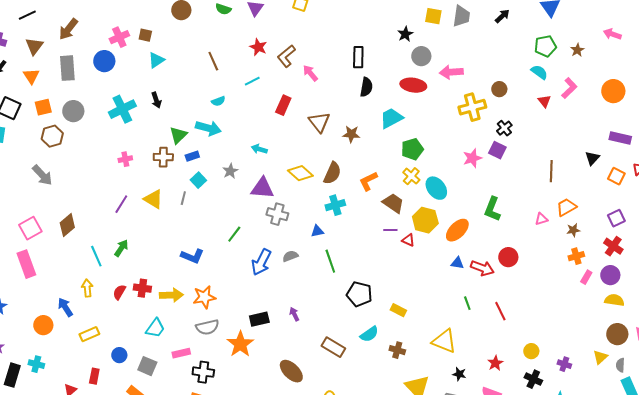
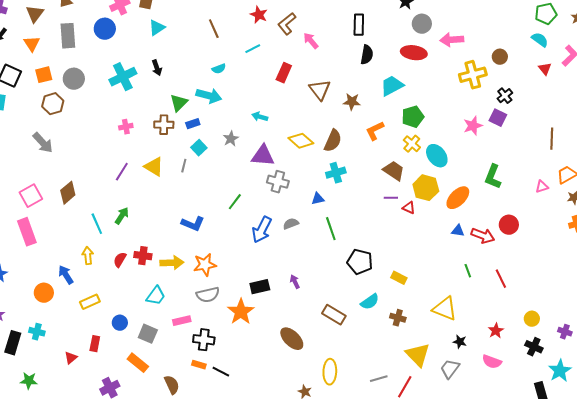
orange L-shape: (368, 181) -> (375, 131), moved

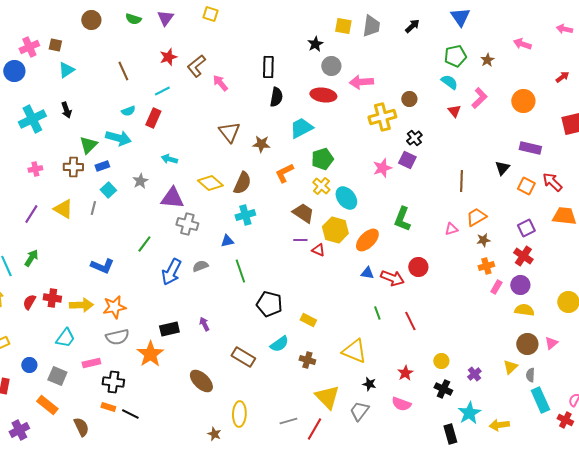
red star: (259, 15) -> (168, 57), turned 30
red rectangle: (284, 73) -> (153, 118), moved
purple cross: (565, 332) -> (474, 374), turned 32

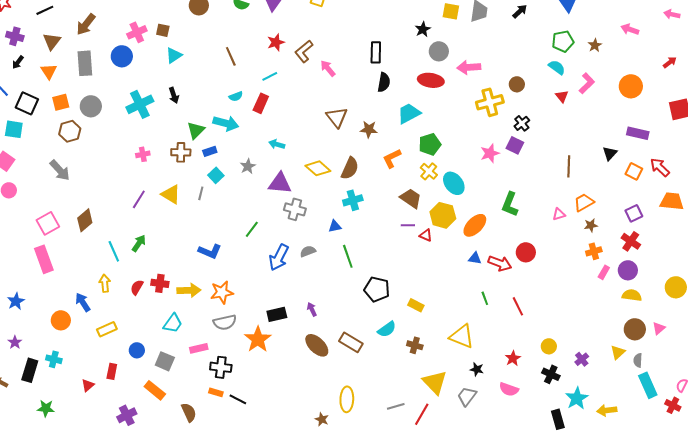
brown ellipse: (201, 381) -> (317, 345), moved

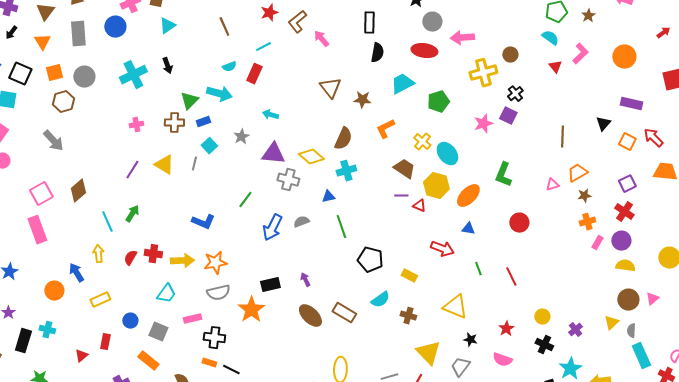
green pentagon: (430, 144) -> (438, 102), moved
yellow diamond: (318, 168) -> (311, 157), moved
red arrow: (500, 263) -> (442, 249), moved

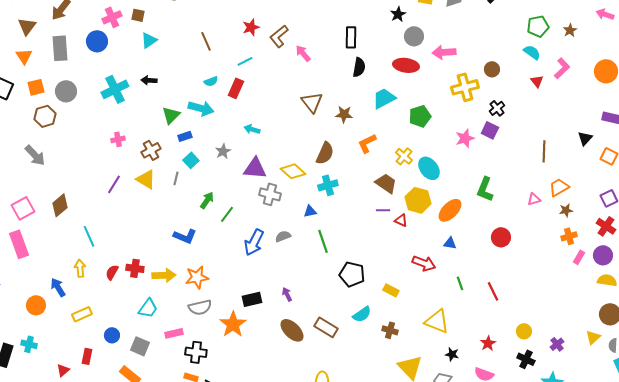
black arrow: (167, 66) -> (149, 80), turned 112
brown cross: (174, 123) -> (151, 150), moved, turned -30
green arrow: (132, 214) -> (207, 200), moved

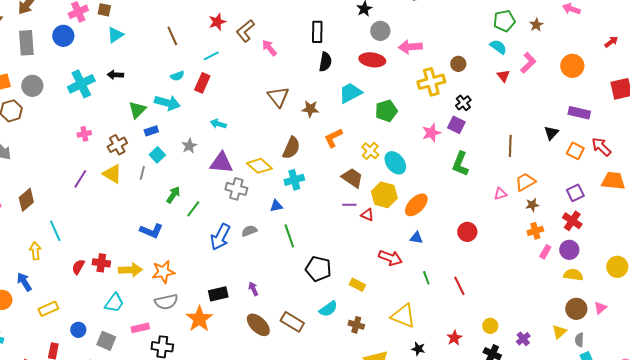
green L-shape: (485, 189) -> (460, 164), moved
yellow arrow: (80, 268) -> (35, 251), moved

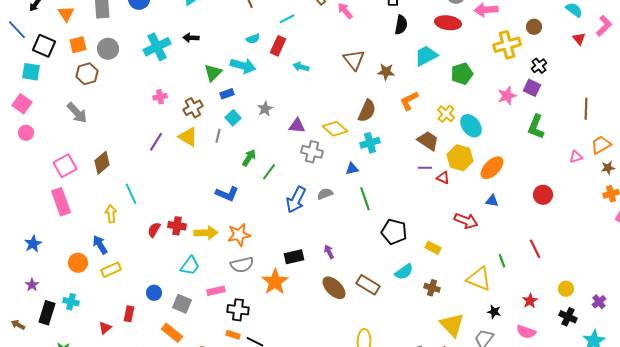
cyan arrow: (218, 124) -> (301, 67), moved
purple triangle: (221, 163) -> (297, 126), size x0.7
green line: (426, 278) -> (502, 261), moved
yellow rectangle: (48, 309) -> (111, 270), moved

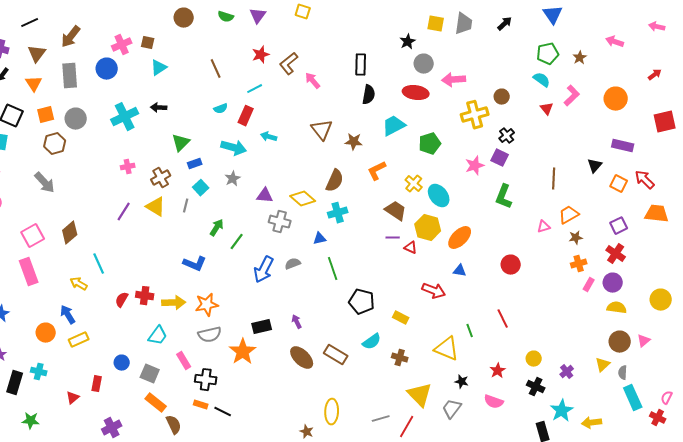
cyan arrow: (243, 66) -> (234, 148), moved
yellow arrow: (111, 214) -> (79, 284), turned -54
pink rectangle: (216, 291) -> (184, 361), turned 72
orange rectangle: (172, 333) -> (156, 403), moved

